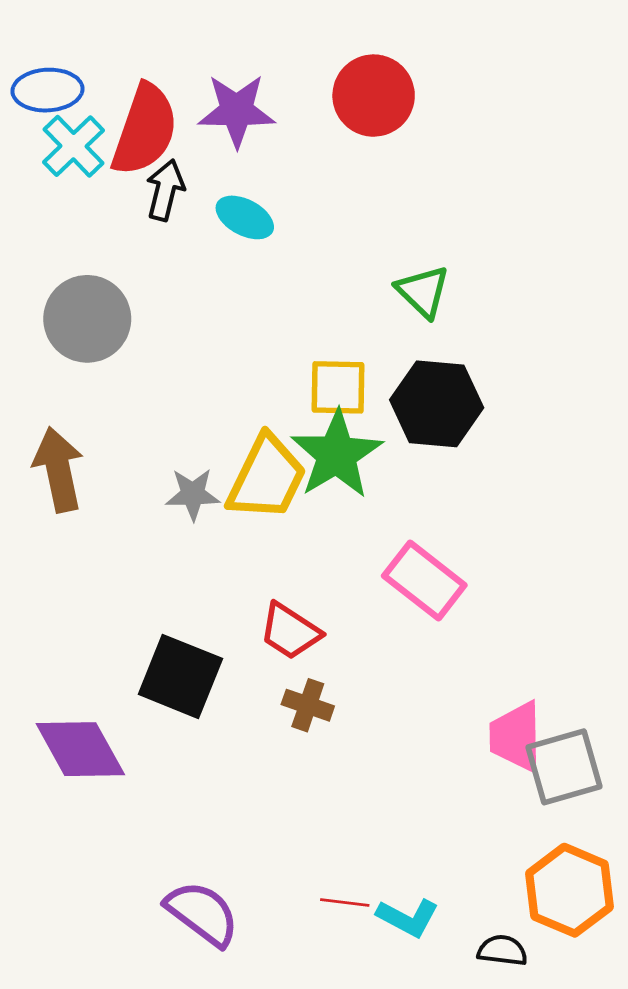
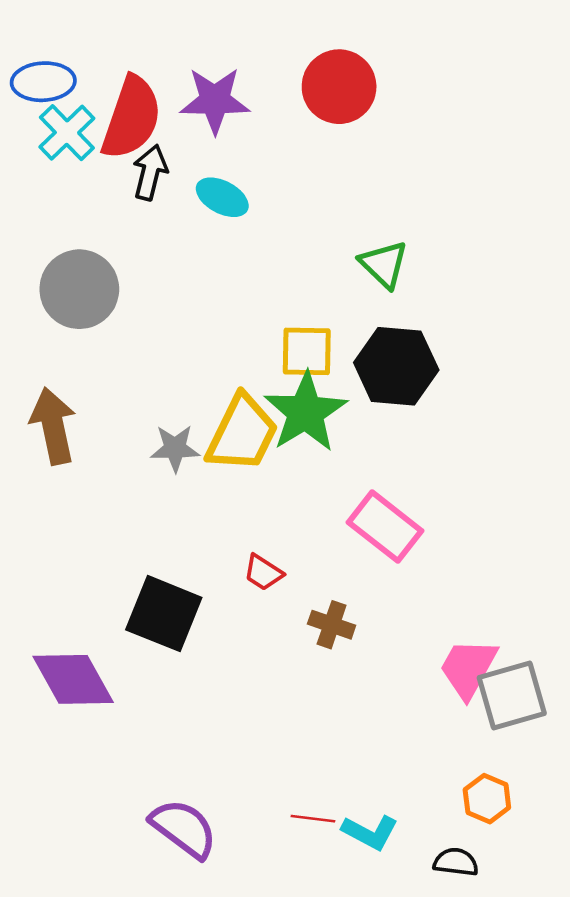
red trapezoid: (290, 631) -> (263, 573), size x0.7
brown cross: (308, 705) -> (332, 625), moved
pink trapezoid: (516, 737) -> (468, 668), turned 30
orange hexagon: (569, 890) -> (487, 799), moved, size x0.6

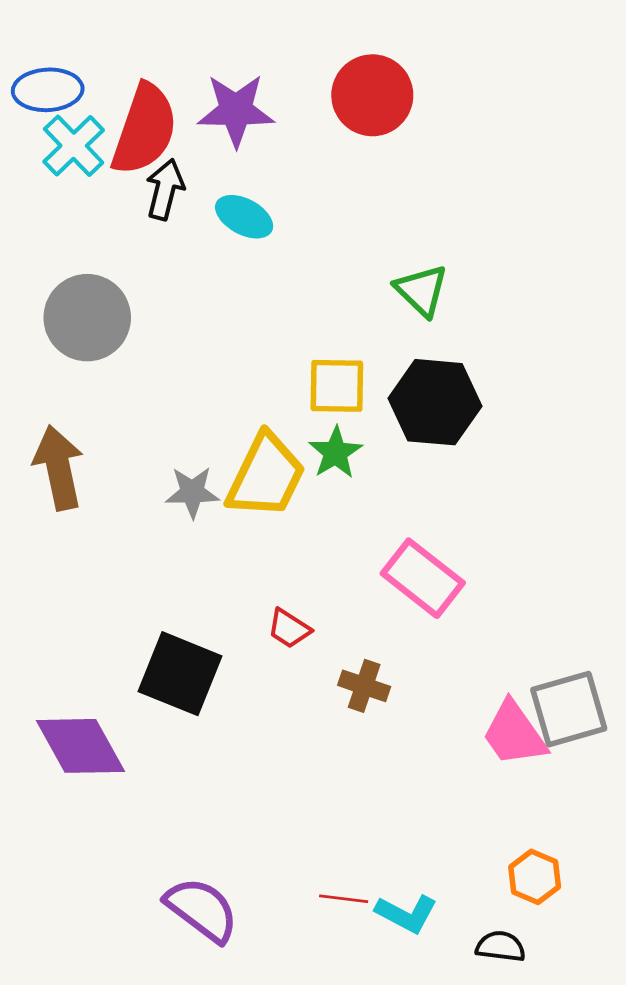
green star: (305, 412) -> (335, 453), size x0.6
pink trapezoid: (468, 668) -> (514, 734), turned -64
gray square: (512, 696) -> (569, 709), moved

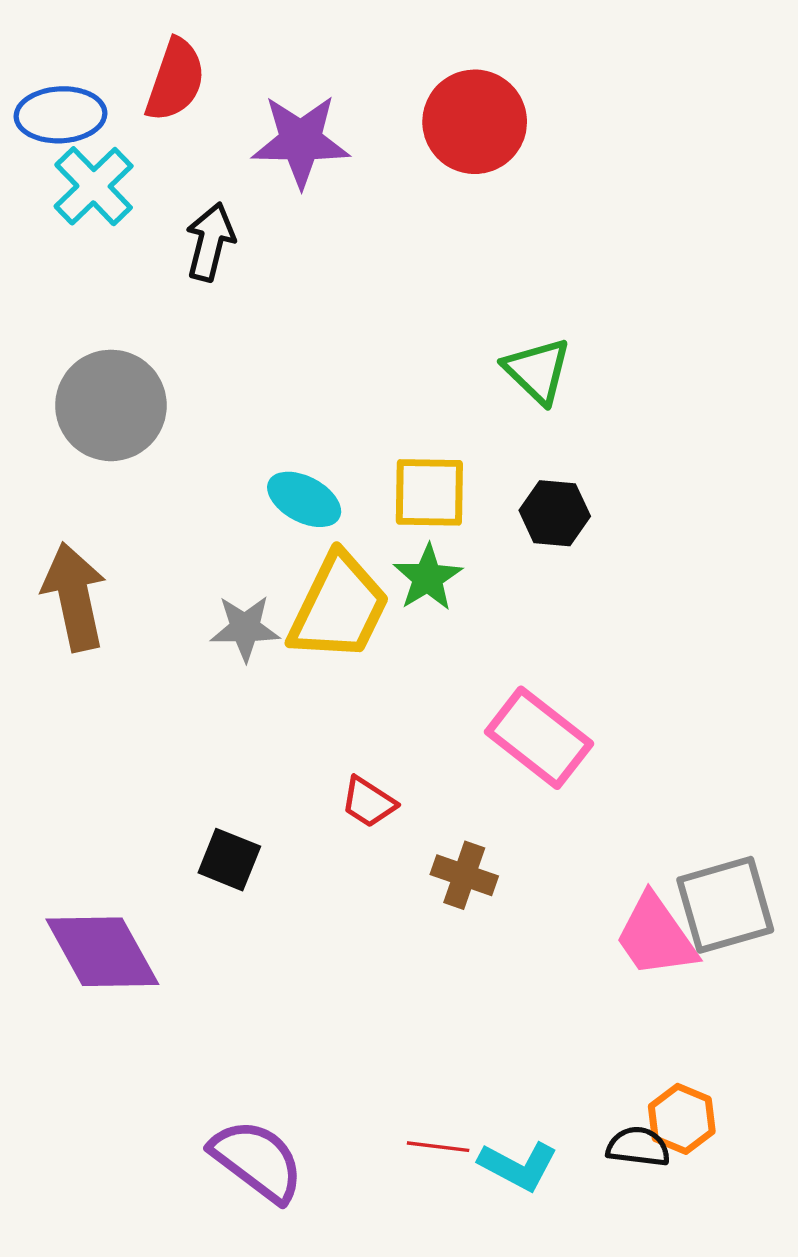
red semicircle: (145, 129) -> (175, 80), moved, size x0.7
cyan ellipse: (244, 217) -> (304, 499), moved
black hexagon: (435, 402) -> (555, 513), size x0.6
black square: (180, 674) -> (229, 860), size x0.6
black semicircle: (501, 946) -> (638, 1147), moved

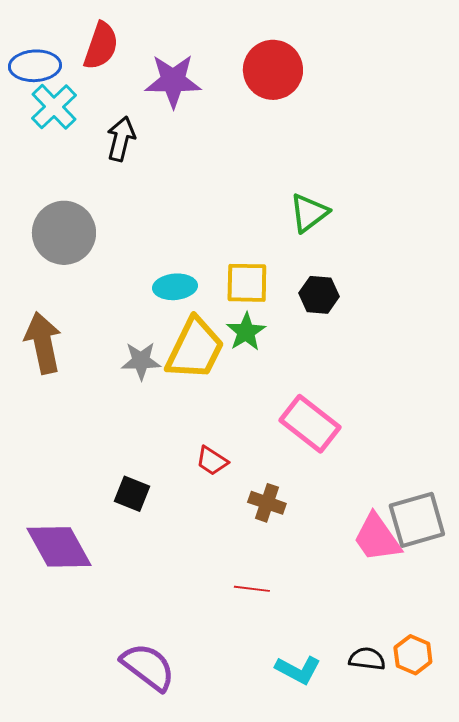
green triangle: (537, 371) -> (309, 213), turned 39
cyan ellipse: (304, 499) -> (175, 287), turned -33
orange hexagon: (682, 1119) -> (413, 655), moved
red line: (438, 1147) -> (252, 589), moved

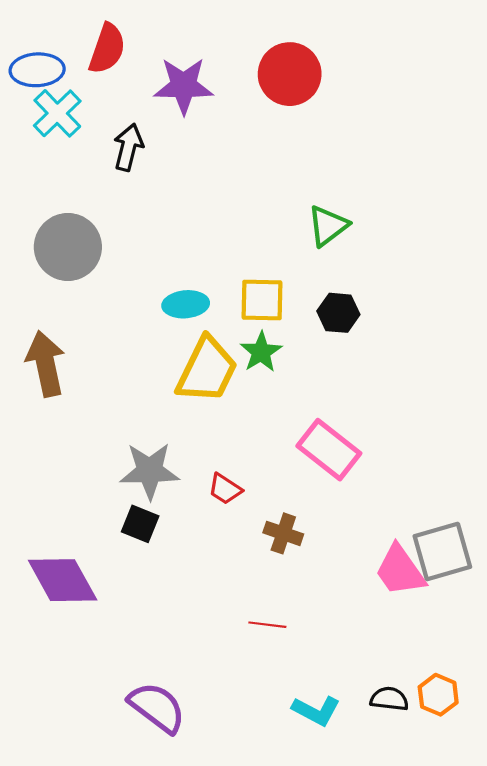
gray star: (141, 361) -> (150, 471), moved, size x1.4

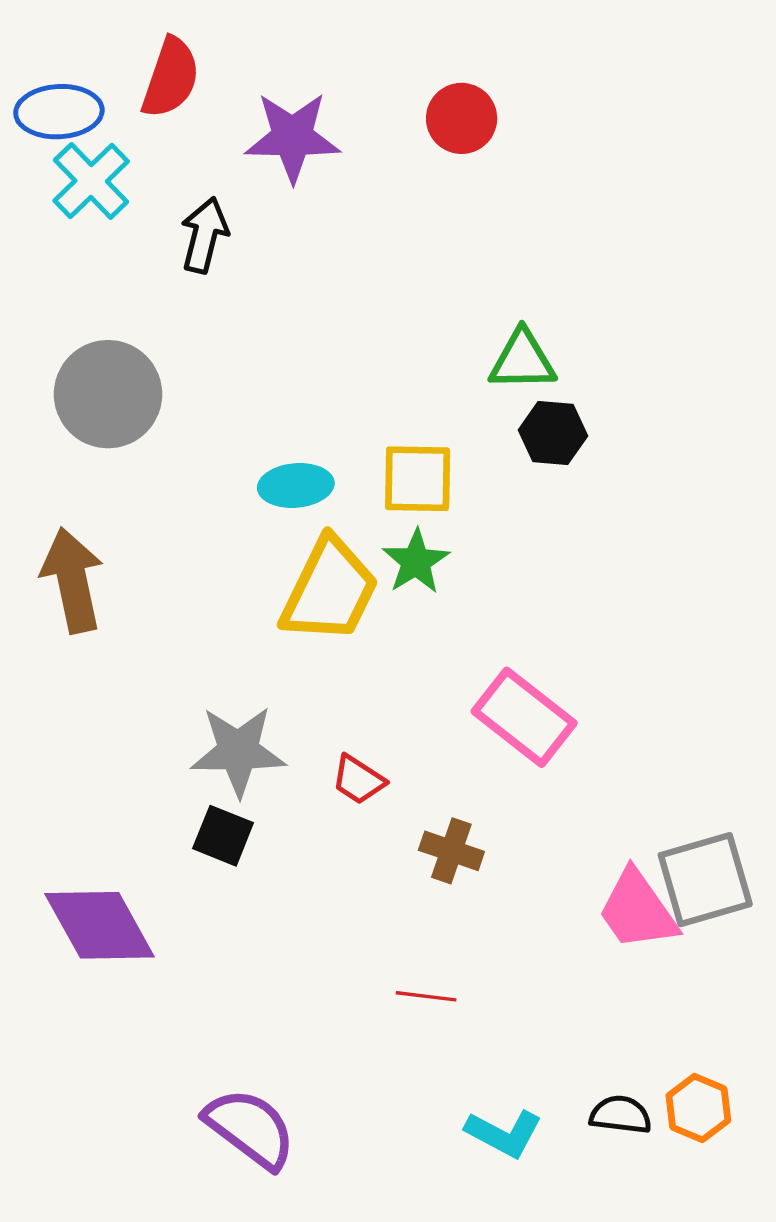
red circle: (290, 74) -> (462, 118), size x0.7
green triangle: (328, 226) -> (522, 360), turned 36
black hexagon: (338, 313) -> (553, 433), moved

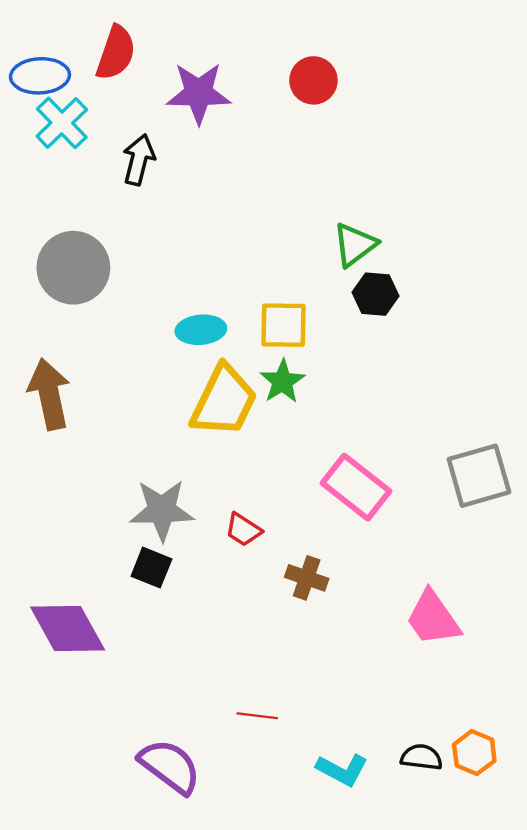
green triangle: (522, 360) -> (355, 245), turned -36
gray square: (705, 880) -> (479, 476), moved
red line: (426, 996) -> (257, 716), moved

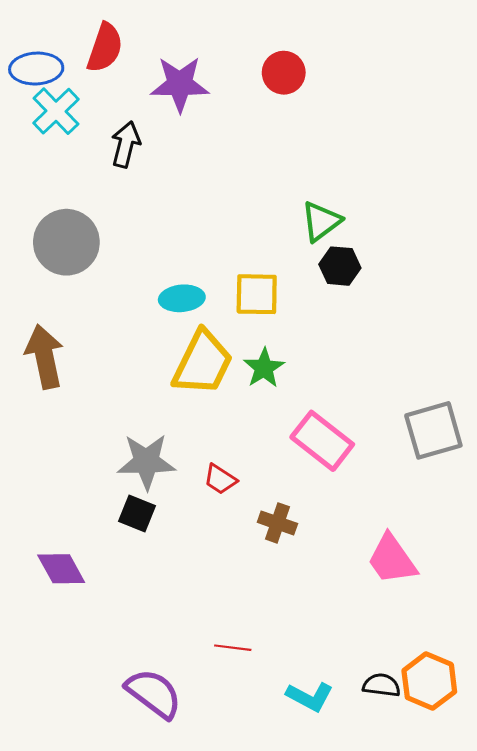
green star: (282, 381) -> (264, 368), moved
purple diamond: (68, 628) -> (61, 569), size x0.7
orange hexagon: (474, 753) -> (429, 681), size x1.4

